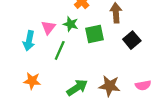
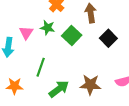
green square: (95, 34) -> (72, 35), turned -30
green line: (60, 50) -> (41, 67), moved

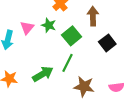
green line: (41, 67) -> (68, 63), moved
green arrow: (59, 89) -> (43, 74), moved

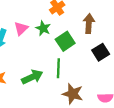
green line: (68, 63) -> (58, 68), turned -30

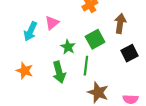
green star: (43, 28) -> (68, 47), moved
green arrow: (32, 77) -> (59, 72), turned 95

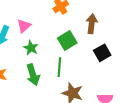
green star: (68, 47) -> (31, 48), moved

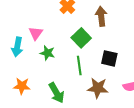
black square: (102, 53) -> (109, 58), moved, turned -35
green arrow: (33, 75) -> (56, 93), moved

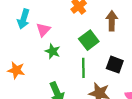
cyan arrow: (17, 47) -> (24, 19), moved
orange star: (22, 86) -> (16, 70), moved

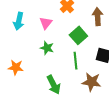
pink triangle: (43, 30) -> (46, 23), moved

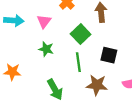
cyan arrow: (19, 21) -> (14, 21), turned -96

